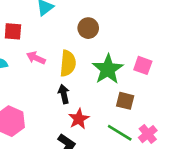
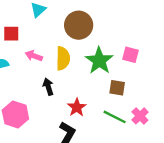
brown circle: (88, 28) -> (79, 25), size x1.5
black arrow: (64, 94) -> (48, 87), moved

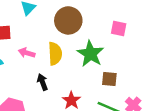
pink square: (130, 55) -> (119, 29), moved

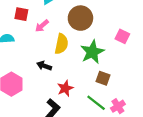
pink arrow: (27, 53) -> (42, 26), moved, turned -72
black arrow: (42, 82) -> (44, 66), turned -64

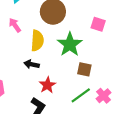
pink arrow: (42, 26) -> (15, 25), turned 104
black arrow: (44, 66) -> (32, 64), moved
green line: (96, 103) -> (81, 95), turned -66

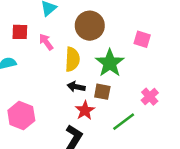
black arrow: (32, 64) -> (76, 87), moved
brown square: (84, 69) -> (102, 92), moved
pink cross: (104, 96) -> (150, 97), moved

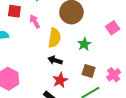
pink square: (142, 39) -> (113, 28), turned 32
green star: (110, 63) -> (84, 44), size x0.6
brown square: (102, 92) -> (89, 71), moved

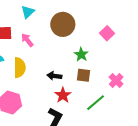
yellow semicircle: (54, 38) -> (20, 68), moved
brown square: (89, 71) -> (84, 75), moved

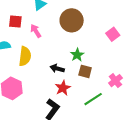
green star: (81, 55) -> (77, 55), moved

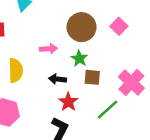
brown circle: (72, 20) -> (82, 27), moved
pink arrow: (36, 31) -> (49, 49), moved, turned 128
pink cross: (115, 81) -> (131, 83), size x1.5

